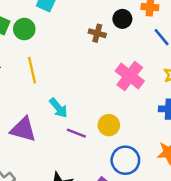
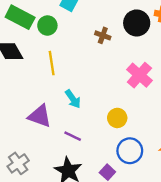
black circle: (122, 19) -> (137, 23), size x1.5
brown cross: (97, 33) -> (103, 35), moved
purple line: (76, 133) -> (73, 136), moved

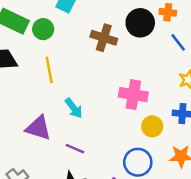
brown cross: (103, 35) -> (104, 38), size x1.5
pink cross: (139, 75) -> (133, 95), moved, turned -30
yellow circle: (117, 118) -> (152, 126), moved

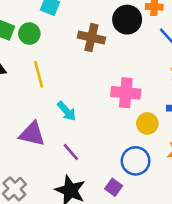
purple line: (75, 149) -> (71, 152), turned 30

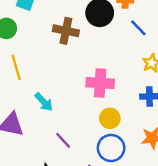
yellow circle: (147, 123) -> (110, 118), moved
purple line: (71, 152) -> (63, 140), moved

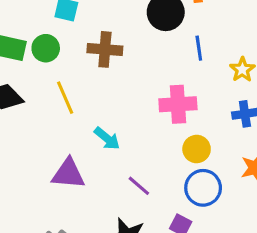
blue line: (138, 28) -> (199, 48), moved, turned 42
brown cross: (66, 31) -> (105, 49), moved

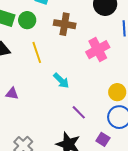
pink cross: (178, 104) -> (98, 50), moved, turned -30
purple triangle: (68, 174) -> (12, 94), moved, size x0.6

